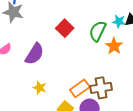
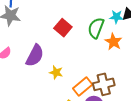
yellow star: (40, 88) -> (56, 72), moved

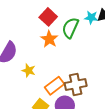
red square: (63, 28) -> (48, 17), moved
orange star: (113, 42) -> (49, 39), moved

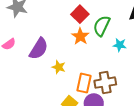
cyan star: (91, 18) -> (120, 45), moved
orange rectangle: (54, 86) -> (84, 83), turned -42

